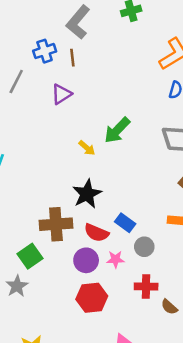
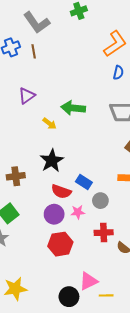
gray L-shape: (78, 22) -> (37, 22), turned -72
purple triangle: (62, 94) -> (27, 96), moved
green arrow: (117, 130) -> (73, 108), turned 55
brown cross: (56, 224) -> (16, 176), moved, size x0.7

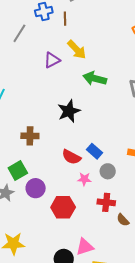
yellow arrow: (49, 123) -> (77, 50), moved, size x1.5
black star: (52, 161) -> (69, 111), moved
purple circle: (54, 214) -> (36, 188), moved

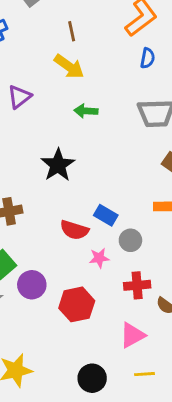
brown line: (65, 19) -> (72, 31), moved
yellow arrow: (77, 50) -> (69, 66), moved
green arrow: (95, 78) -> (86, 111), size x0.7
pink triangle: (85, 247) -> (132, 335), moved

